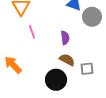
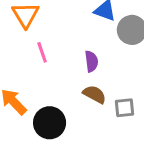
black circle: (56, 80) -> (50, 123), moved

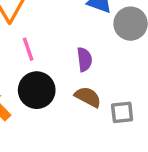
black circle: (50, 123) -> (37, 90), moved

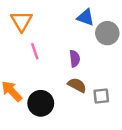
black circle: (37, 90) -> (41, 103), moved

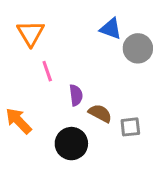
purple semicircle: (75, 59) -> (76, 95), moved
black circle: (41, 103) -> (71, 144), moved

